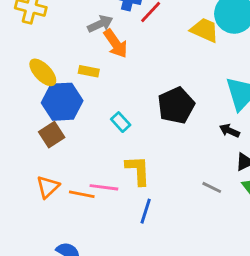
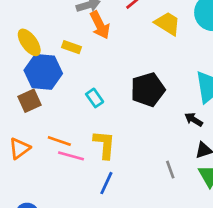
yellow trapezoid: (205, 30) -> (168, 24), moved
gray line: (212, 187) -> (170, 170), turned 36
orange line: (82, 194) -> (59, 141), moved

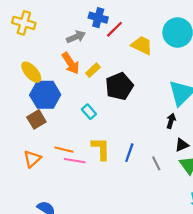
orange arrow: (100, 25) -> (71, 63), moved
yellow rectangle: (72, 47) -> (93, 70), moved, turned -56
black pentagon: (148, 90) -> (119, 86), moved
black arrow: (194, 120) -> (171, 121), turned 80
blue line: (106, 183) -> (129, 153), moved

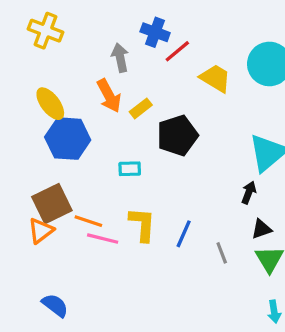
gray arrow: (76, 37) -> (120, 58), turned -84
cyan rectangle: (89, 112) -> (130, 169), turned -56
brown square: (36, 119) -> (52, 204), moved, size x1.4

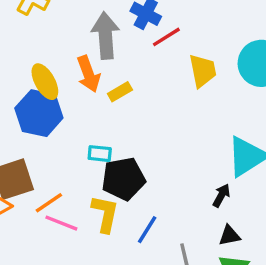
gray arrow: (120, 58) -> (105, 35), size x1.5
yellow trapezoid: (215, 78) -> (203, 71), turned 40
yellow ellipse: (50, 104) -> (45, 82), moved
black pentagon: (177, 135) -> (123, 179), moved
orange line: (88, 221) -> (49, 203), turned -60

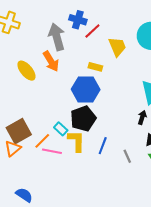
yellow rectangle: (120, 92) -> (95, 67), moved, turned 56
blue hexagon: (39, 113) -> (86, 89), moved
cyan rectangle: (100, 154) -> (61, 129), moved, turned 48

